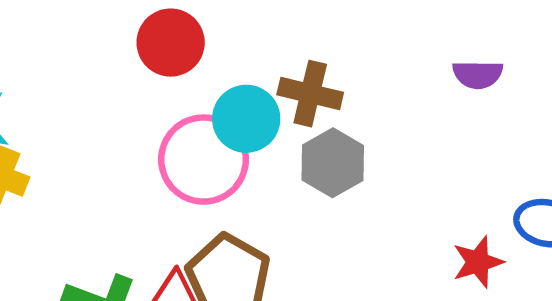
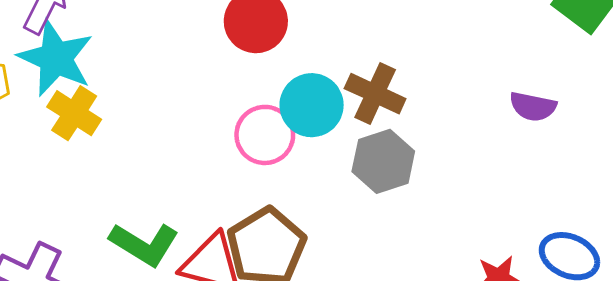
pink circle: (204, 160) -> (265, 135), size x0.7

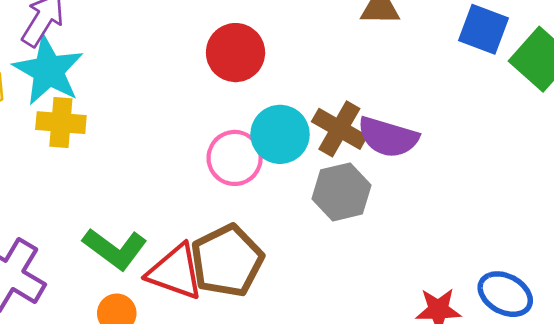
purple semicircle: (533, 107) -> (388, 137), moved, size x1.4
yellow cross: (74, 113) -> (61, 123), turned -33

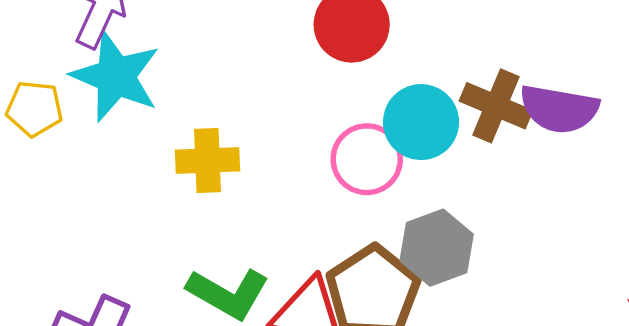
yellow cross: (61, 123) -> (207, 160), moved
gray hexagon: (342, 192) -> (437, 248), moved

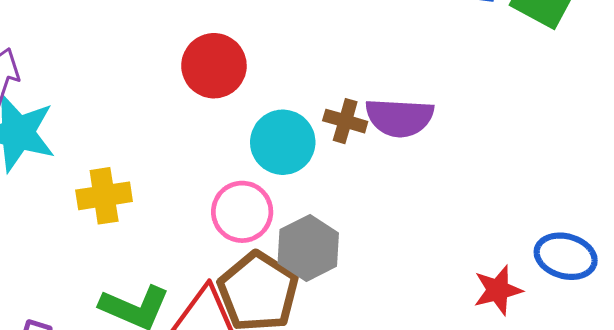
brown cross: (496, 106) -> (345, 121), size x0.7
pink circle: (367, 159) -> (242, 212), moved

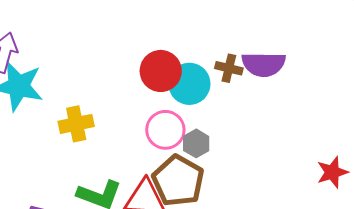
red circle: (214, 66) -> (161, 71), moved
gray hexagon: (308, 248) -> (196, 143), moved, size x0.7

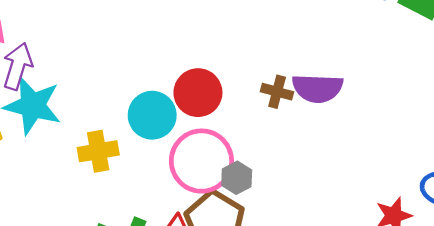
cyan circle: (189, 84) -> (152, 115), moved
pink circle: (165, 130) -> (201, 161), size x1.4

